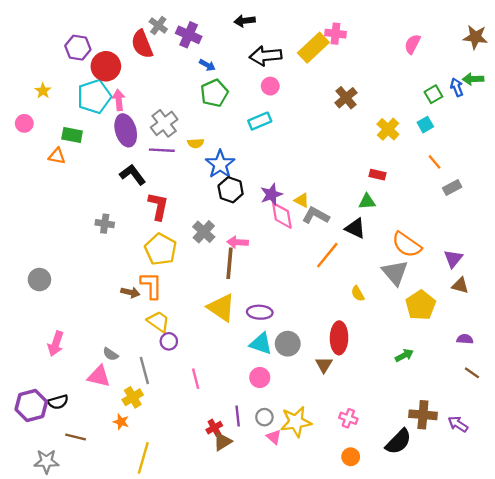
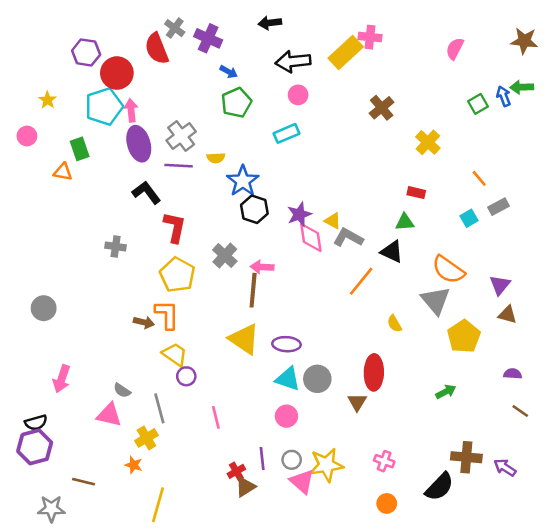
cyan square: (425, 125) -> (469, 218), moved
green rectangle: (72, 135) -> (80, 149), turned 60
black semicircle: (58, 402) -> (36, 423), moved
pink triangle: (274, 437) -> (302, 482), size x1.5

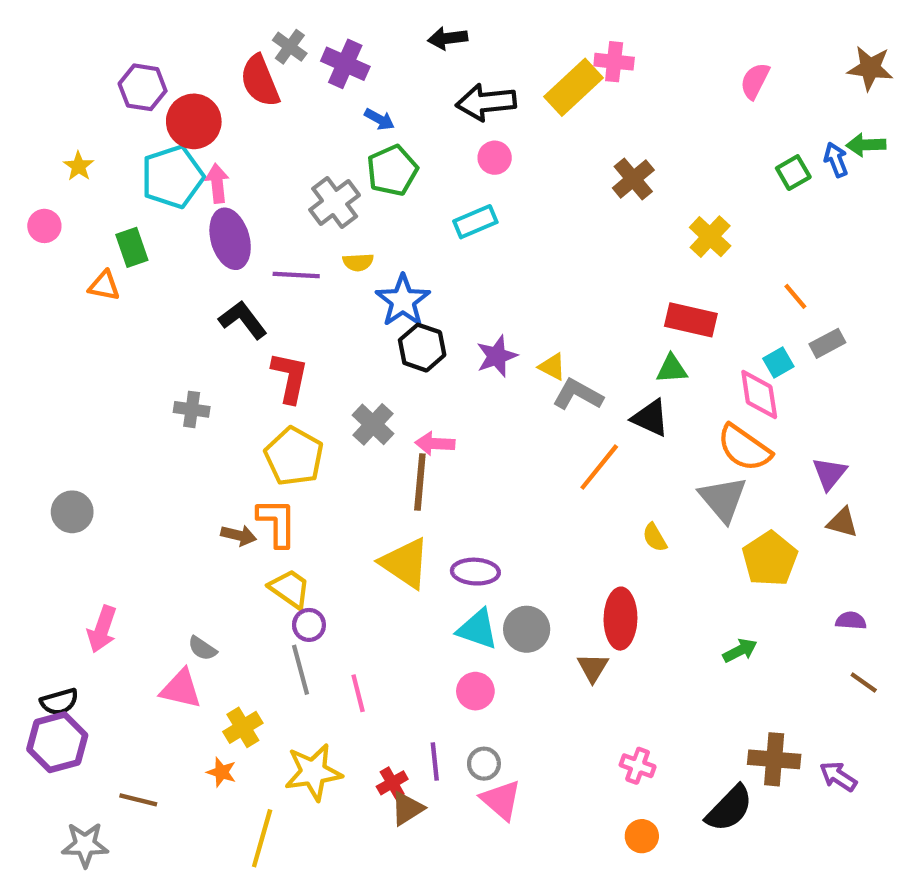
gray cross: (181, 136) -> (335, 202), moved
red rectangle: (416, 193) -> (691, 320), size x1.6
pink diamond: (311, 238) -> (759, 395), moved
gray line: (159, 408) -> (300, 670), moved
yellow star: (326, 465) -> (313, 772), moved

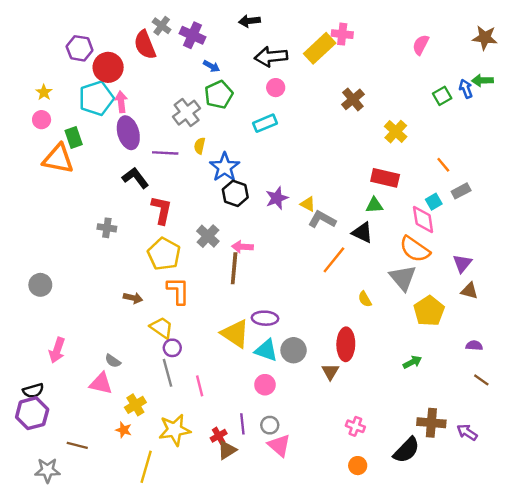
pink circle: (44, 226) -> (42, 120), moved
yellow semicircle: (358, 262) -> (200, 146), turned 105
orange triangle: (104, 286) -> (58, 159), size x1.8
orange L-shape: (277, 523) -> (178, 291), moved
yellow triangle: (405, 563) -> (235, 334), moved

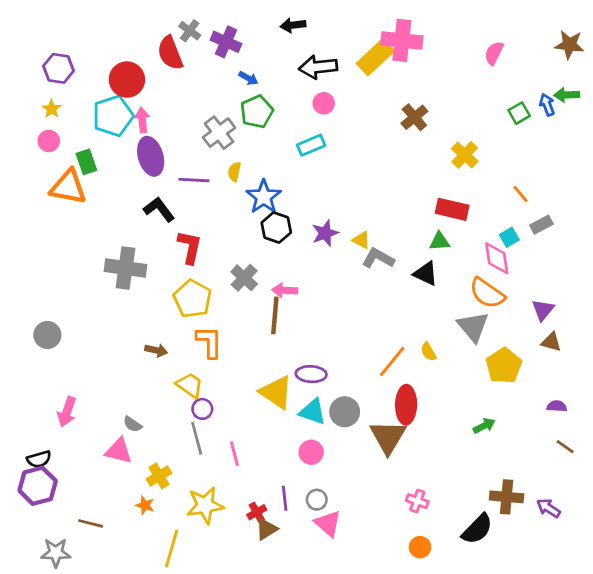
pink cross: (342, 34) -> (402, 40), size x1.6
purple hexagon: (80, 48) -> (59, 68), moved
gray cross: (107, 228) -> (126, 268), size x1.8
orange line: (334, 260) -> (392, 362), moved
brown triangle: (330, 372) -> (388, 437), size x1.8

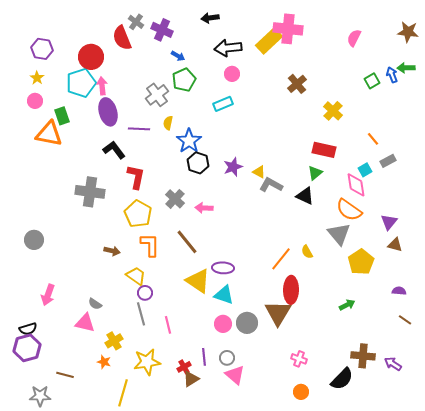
green triangle: (440, 241) -> (315, 173), turned -35
brown line: (275, 315) -> (187, 242), moved, turned -44
gray circle: (345, 412) -> (247, 323), moved

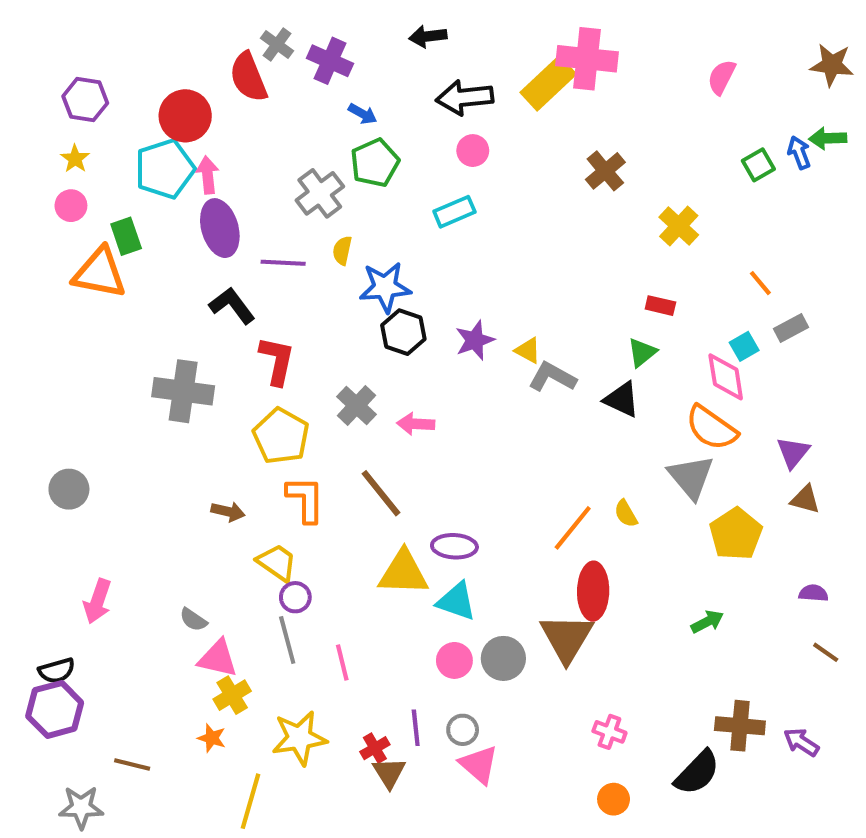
blue star: (189, 141) -> (385, 287), turned 30
red rectangle: (324, 150) -> (660, 306), size x0.6
yellow triangle: (198, 281) -> (403, 573), turned -32
pink triangle: (85, 323) -> (218, 658), moved
brown triangle: (191, 379) -> (389, 773), turned -30

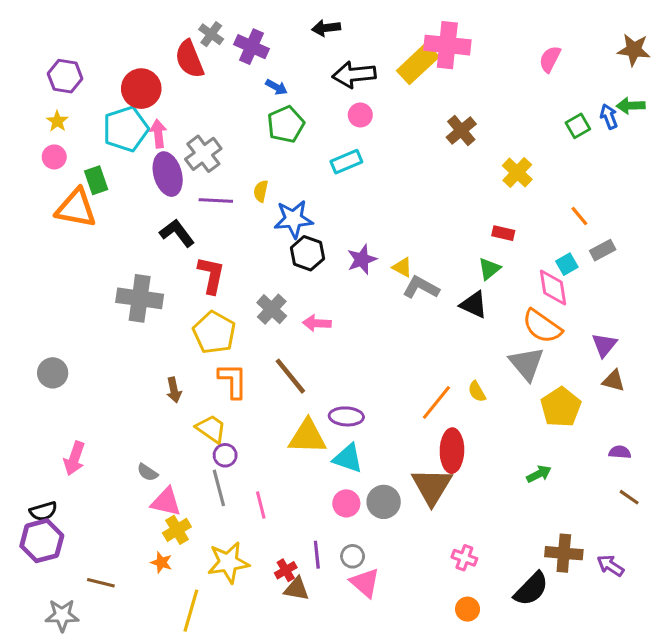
gray cross: (320, 193) -> (203, 154), moved
brown arrow: (228, 512) -> (174, 390), turned 65
brown triangle: (389, 773) -> (297, 589), turned -48

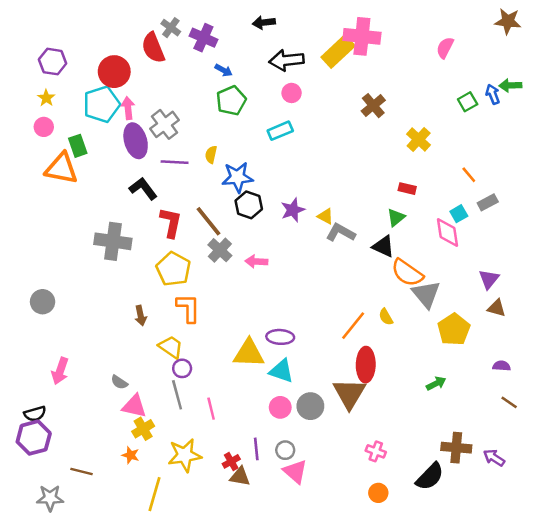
brown star: (634, 50) -> (508, 21), moved
orange semicircle: (542, 326) -> (407, 273), moved
brown line: (290, 376) -> (209, 221), moved

